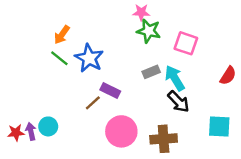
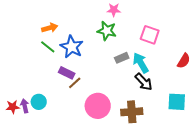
green star: (149, 31) -> (107, 31), moved
orange arrow: (62, 35) -> (50, 28), turned -140
purple rectangle: (110, 90) -> (67, 73), moved

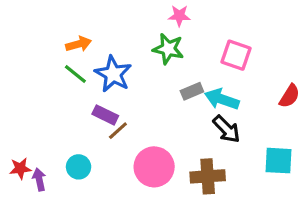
cyan arrow: (141, 63) -> (222, 99), turned -40
cyan circle: (39, 102) -> (79, 167), moved
purple arrow: (25, 106) -> (39, 179), moved

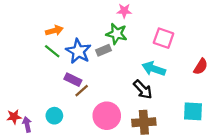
gray rectangle: (192, 91) -> (103, 50), moved
black arrow: (227, 129) -> (143, 89), moved

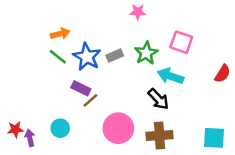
green star: (117, 34) -> (146, 53), moved, turned 30
cyan square: (193, 111) -> (214, 138), moved

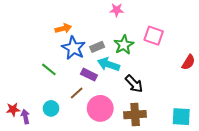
orange arrow: (60, 34) -> (63, 28), moved
green line: (58, 57) -> (49, 69), moved
cyan arrow: (170, 76) -> (108, 64), moved
purple rectangle: (81, 88) -> (89, 75), moved
brown line: (90, 100) -> (77, 93), moved

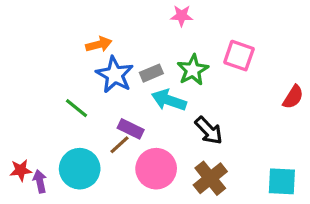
purple rectangle: (89, 75) -> (131, 129), moved
cyan circle: (51, 108) -> (80, 169), size x1.6
brown cross: (135, 115) -> (210, 178), turned -35

